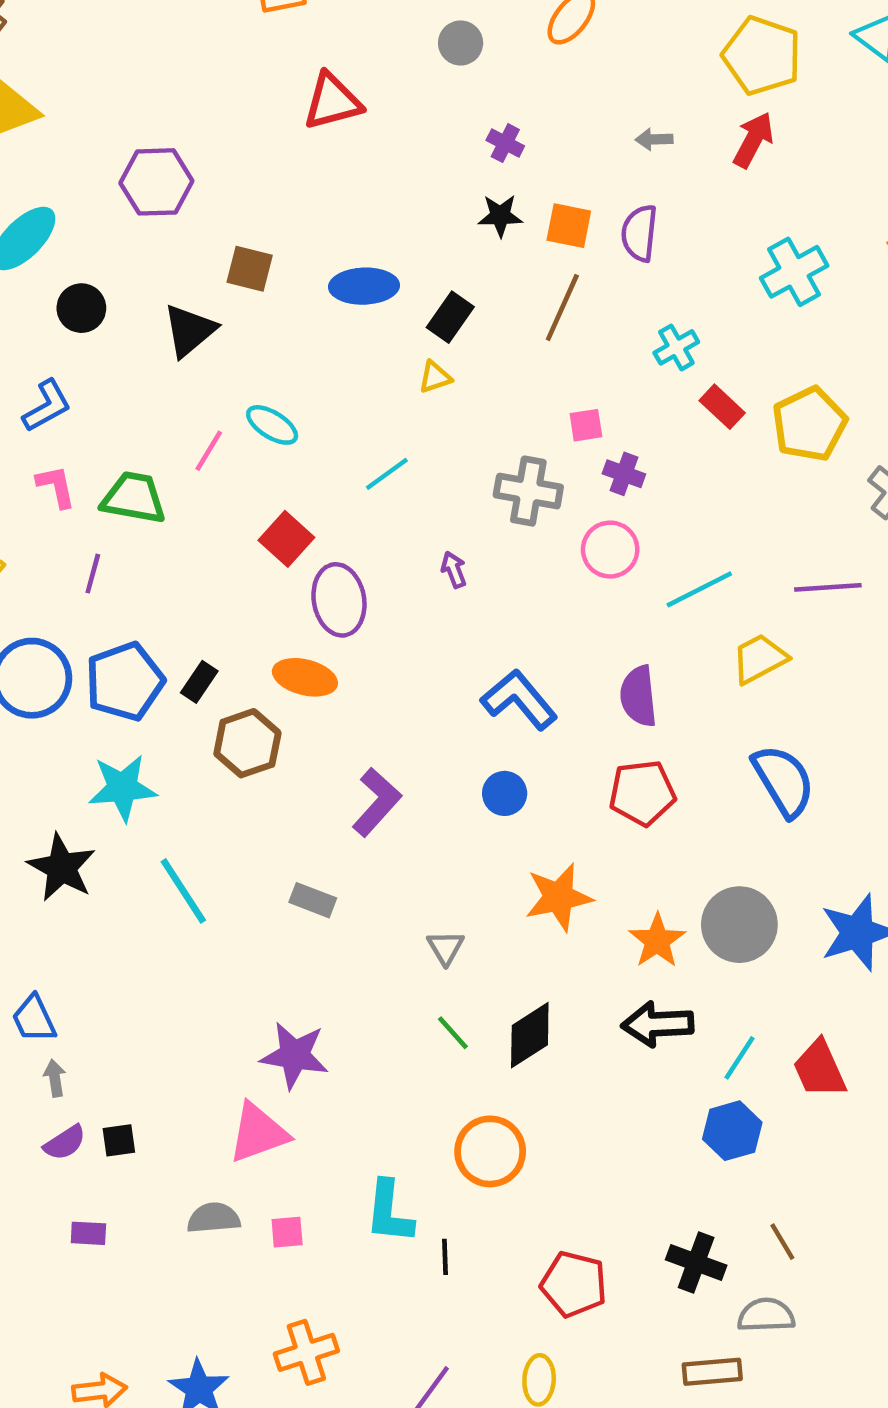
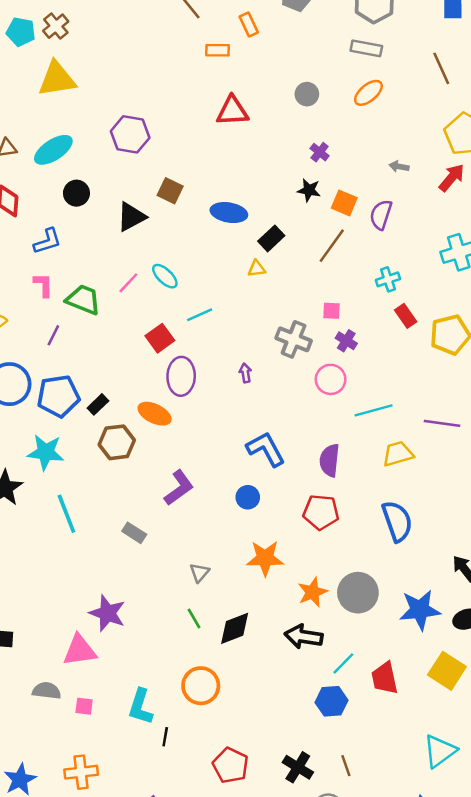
cyan line: (387, 474) -> (200, 315), moved

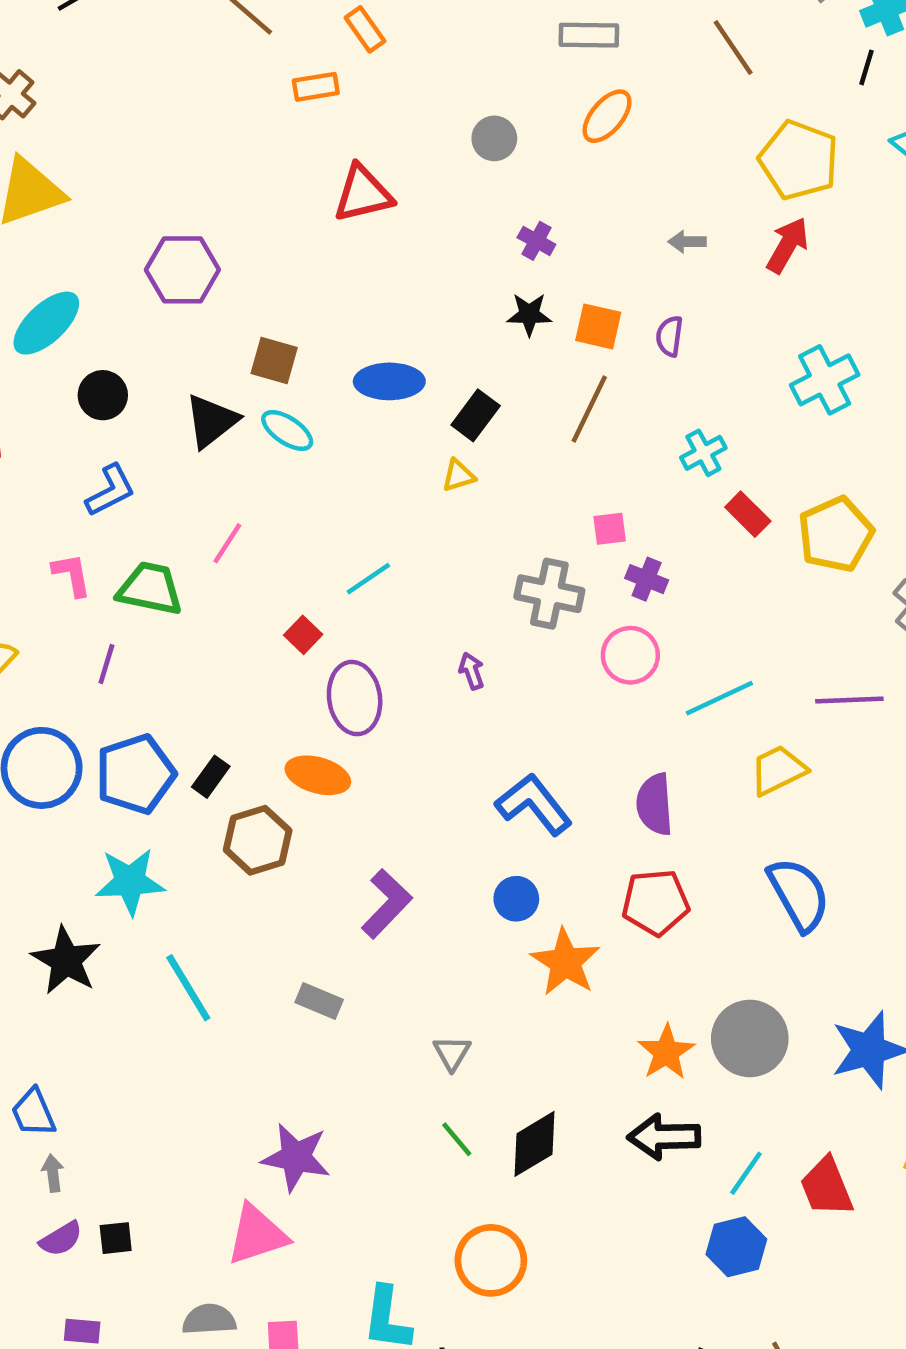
purple semicircle: (381, 215) -> (669, 336), size x0.7
blue L-shape: (47, 241) -> (110, 491), moved
cyan ellipse: (165, 276) -> (287, 430), moved
red square: (160, 338) -> (303, 635), size x0.7
orange star: (265, 558) -> (565, 962), moved, turned -30

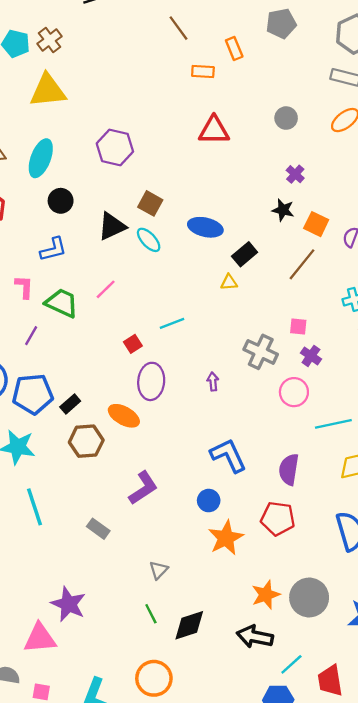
cyan ellipse: (46, 323) -> (41, 158), turned -39

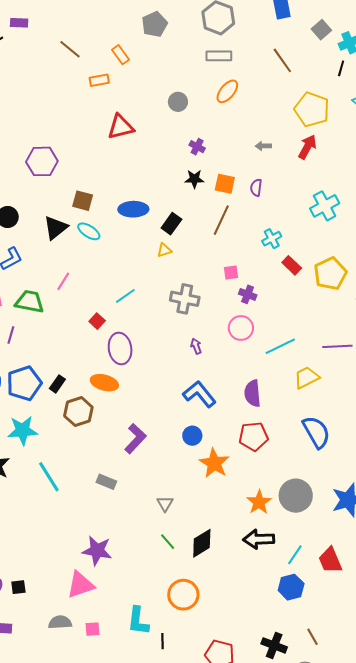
gray cross: (261, 352) -> (185, 299), moved
purple arrow: (213, 382) -> (196, 346), moved

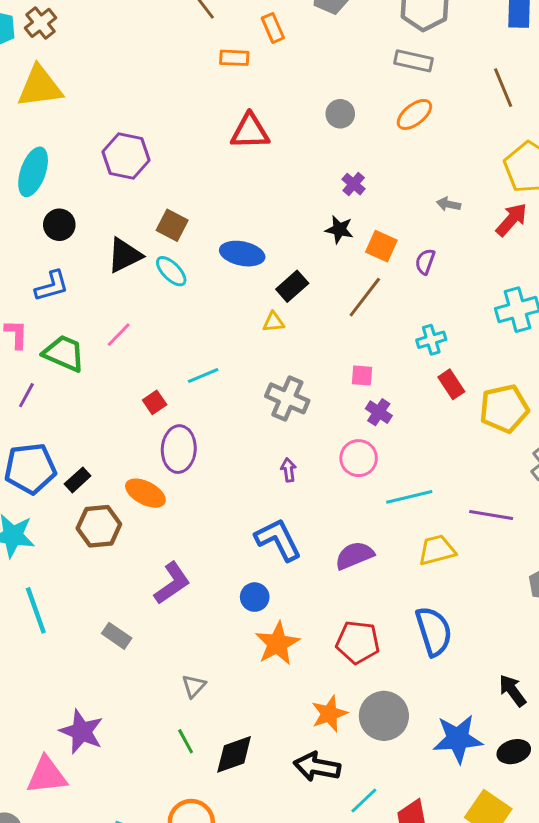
purple semicircle: (252, 393) -> (354, 556), turned 60
red pentagon: (253, 436) -> (358, 642), moved

